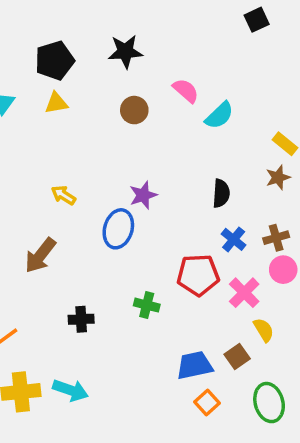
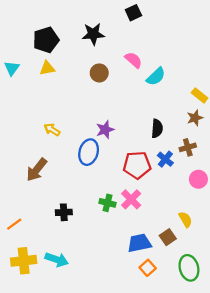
black square: (257, 20) -> (133, 13), moved
brown cross: (276, 238) -> (188, 147), moved
red pentagon: (198, 275) -> (137, 165), moved
pink cross: (244, 293) -> (131, 199), moved

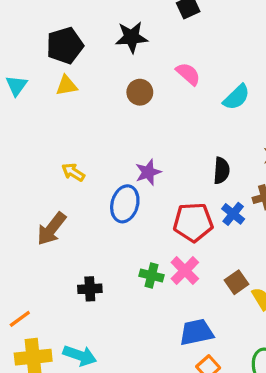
cyan semicircle: (156, 77) -> (236, 97), moved
orange line: (14, 224) -> (20, 319), moved
brown square: (168, 237) -> (236, 282), moved

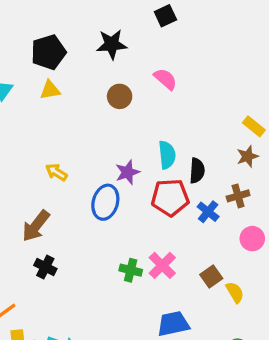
cyan semicircle: (236, 97) -> (167, 155), moved, turned -52
red pentagon: (193, 222) -> (170, 197), moved
black cross: (90, 289) -> (45, 267), moved, turned 30

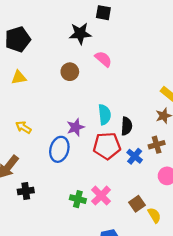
black square: (165, 16) -> (103, 13), turned 35
black star: (112, 44) -> (80, 34), moved
yellow triangle: (50, 90) -> (19, 78), moved
black cross: (45, 267) -> (26, 191), moved, turned -35

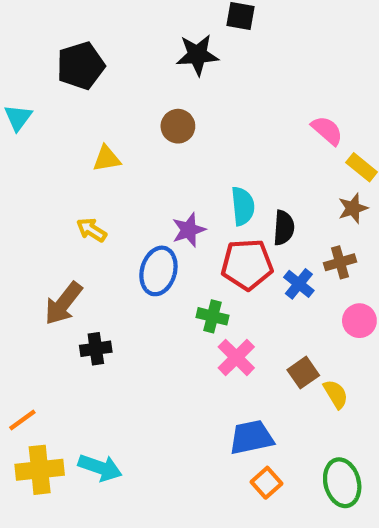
pink semicircle: (103, 59) -> (327, 130), moved
yellow triangle: (19, 78) -> (107, 159), moved
green cross: (78, 199) -> (212, 316), moved

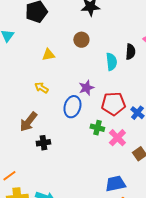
cyan semicircle: (243, 206) -> (111, 62), moved
black semicircle: (284, 228) -> (130, 52), moved
pink cross: (236, 357) -> (117, 138), moved

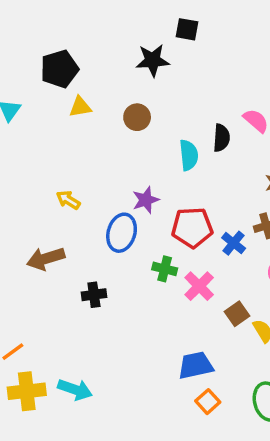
yellow triangle: (48, 55) -> (80, 107), moved
brown arrow: (28, 122) -> (46, 259), turned 35
black cross: (43, 143) -> (94, 295), moved

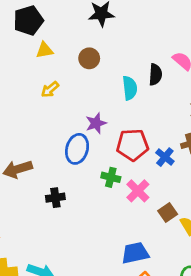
yellow arrow: (68, 200) -> (50, 89), moved, turned -72

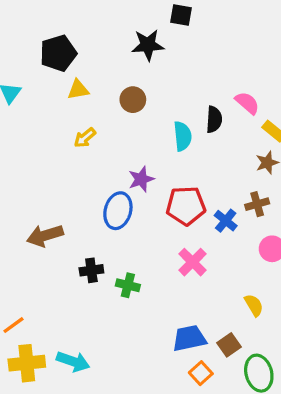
green cross: (111, 177) -> (128, 285), moved
brown square: (168, 212) -> (229, 345), moved

